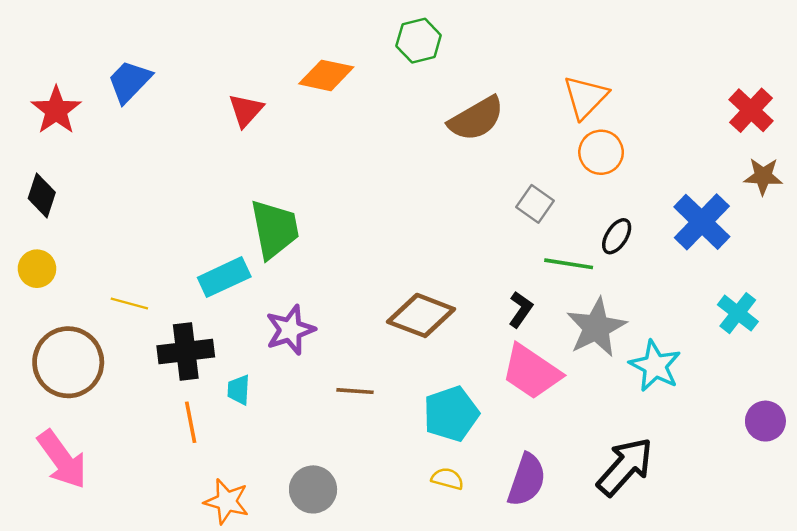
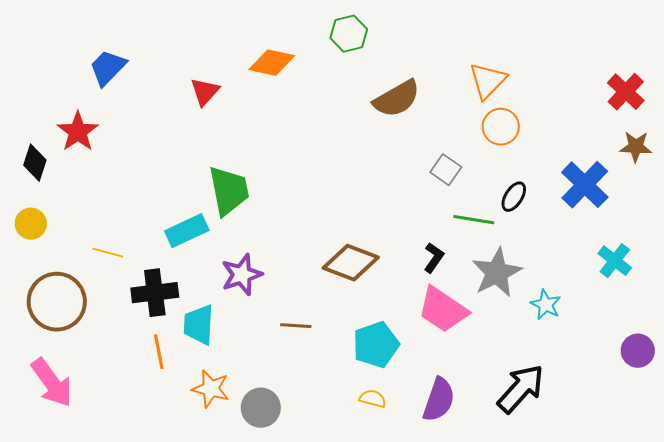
red star: (56, 110) -> (78, 132), moved
cyan star: (655, 366) -> (546, 305), size x0.7
cyan trapezoid: (239, 390) -> (199, 325), size x1.6
orange star: (227, 501) -> (211, 389), moved

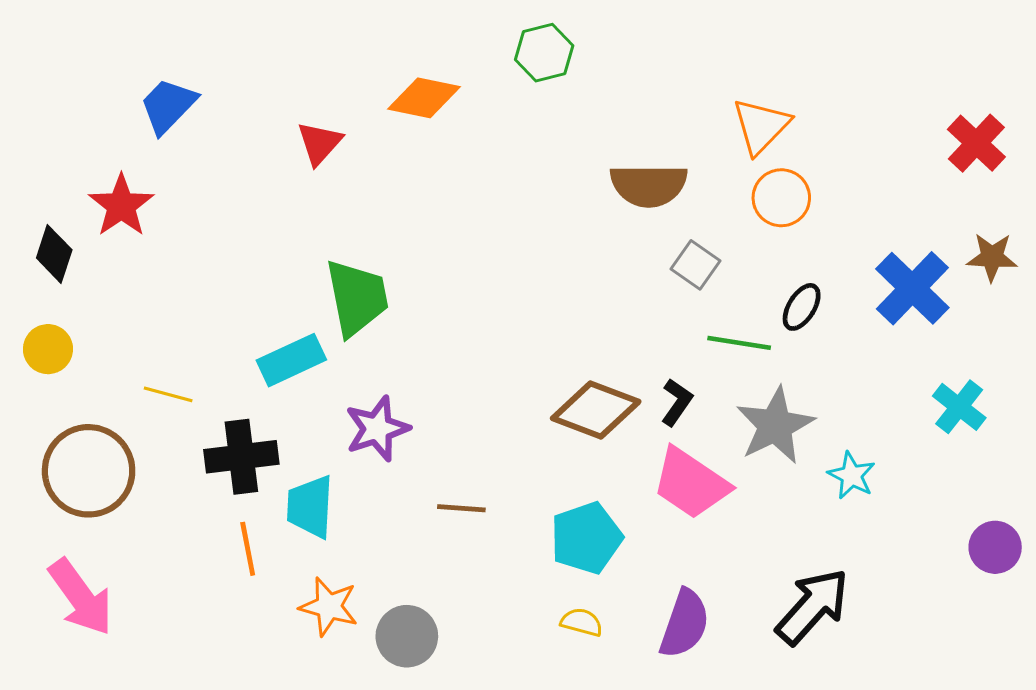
brown semicircle: (397, 99) -> (649, 185), moved, turned 30
brown star: (636, 147) -> (992, 257), moved
brown diamond: (351, 263) -> (596, 410), moved

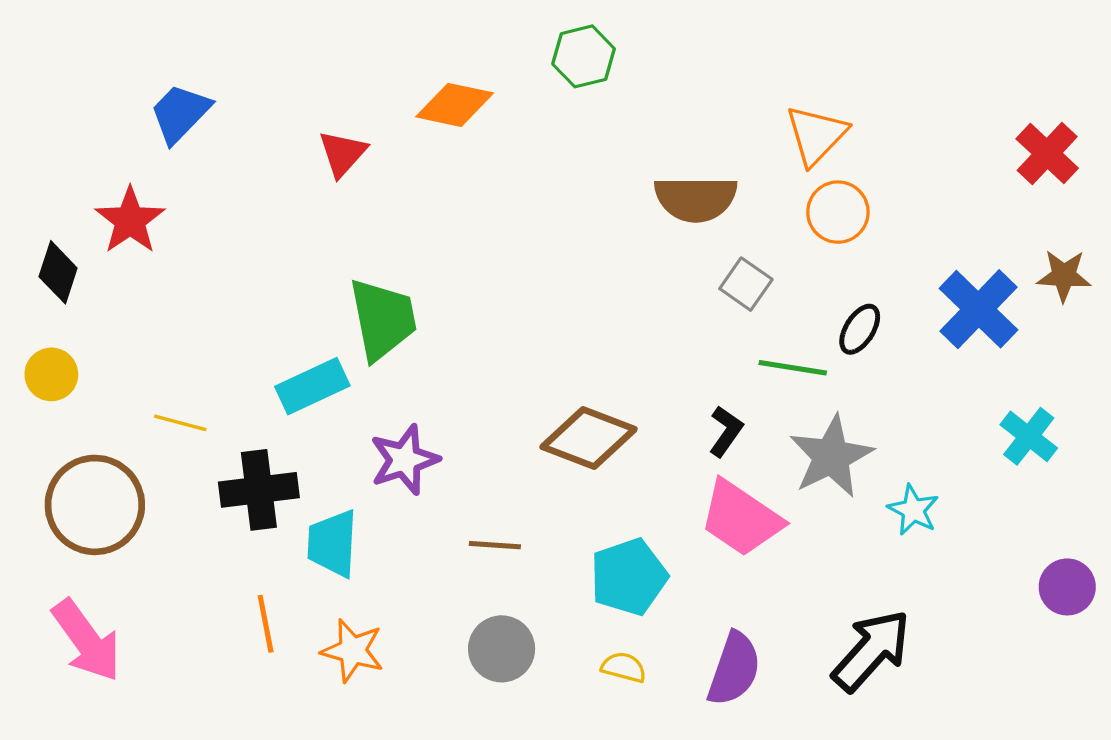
brown diamond: (596, 410) -> (589, 438), moved
orange line: (248, 549) -> (266, 624), moved
gray circle: (407, 636) -> (502, 649), moved

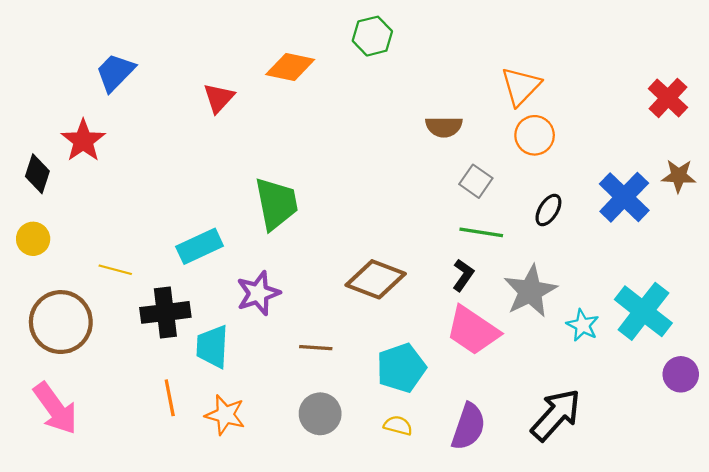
brown semicircle: (696, 199) -> (444, 127), size x0.7
green trapezoid: (383, 319) -> (276, 204), moved
green line: (793, 368) -> (481, 232), moved
cyan cross: (1029, 436) -> (643, 311), moved, size x1.6

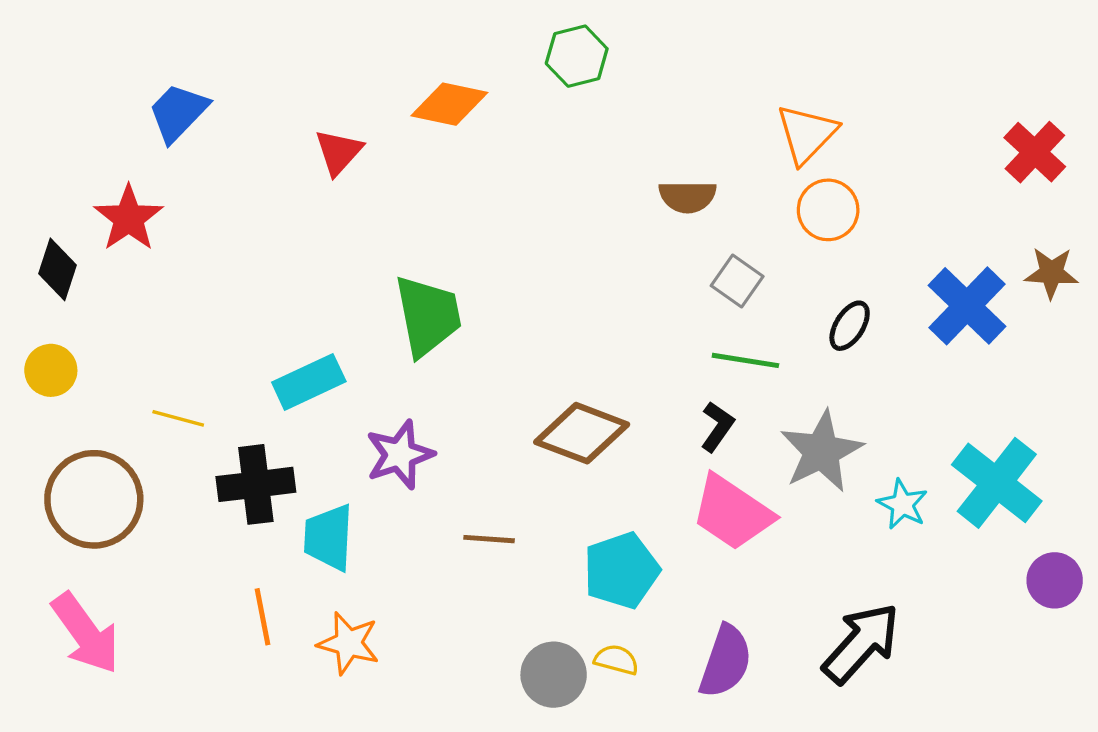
gray circle: (320, 414) -> (554, 675), moved

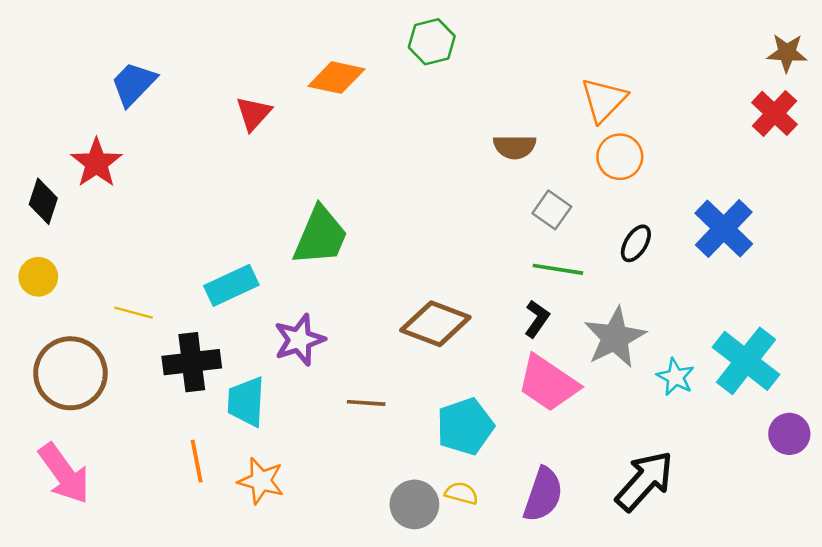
brown star: (1051, 273) -> (787, 53), moved
green trapezoid: (428, 316) -> (320, 236), turned 34

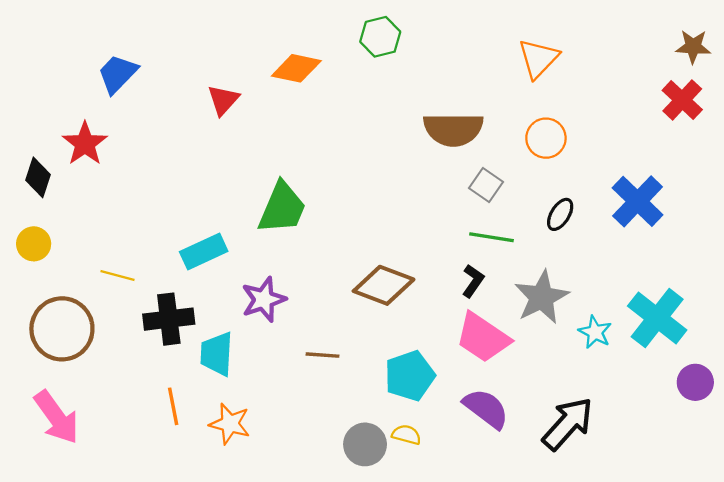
orange triangle: (604, 100) -> (538, 59), moved
brown semicircle: (515, 147) -> (453, 129), size x1.6
purple semicircle: (543, 495) -> (486, 408), moved, turned -72

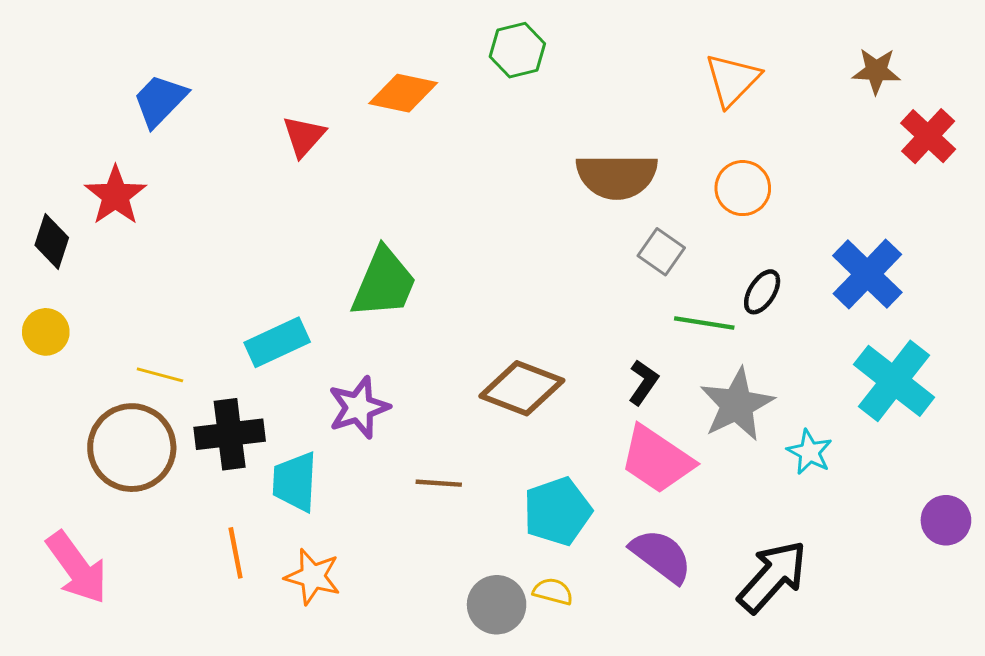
brown star: (693, 47) -> (876, 71), moved
green line: (491, 237) -> (704, 323), moved
cyan cross: (657, 318) -> (894, 381), moved
brown circle: (62, 329) -> (132, 448), moved

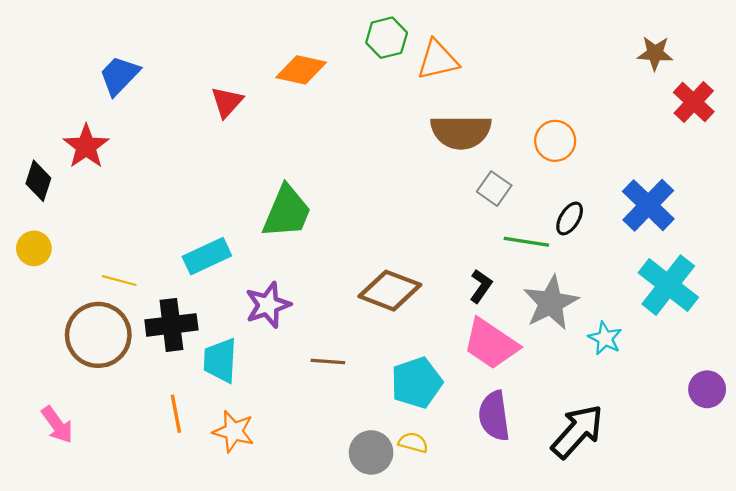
orange triangle: (732, 80) -> (438, 60), moved, turned 33
purple semicircle: (661, 556) -> (494, 416), turned -135
pink arrow: (77, 568) -> (57, 425), size x0.7

